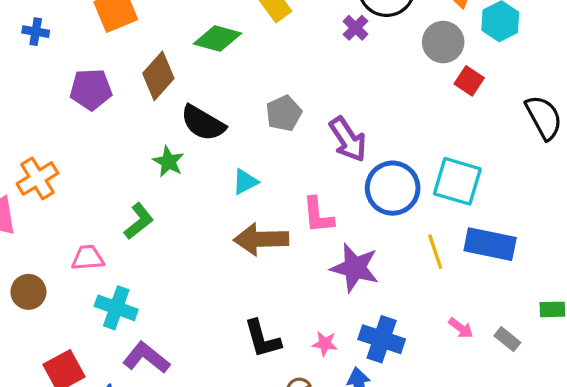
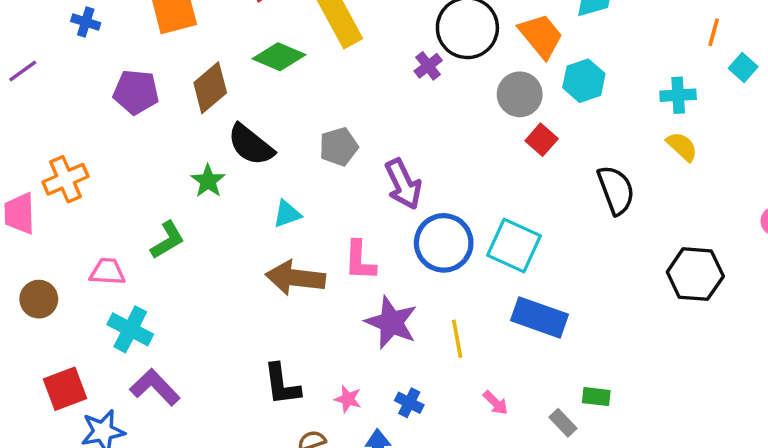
yellow line: (435, 252) -> (457, 339), moved
blue cross: (382, 339) -> (409, 403), size x0.6
gray rectangle: (507, 339) -> (563, 423), moved

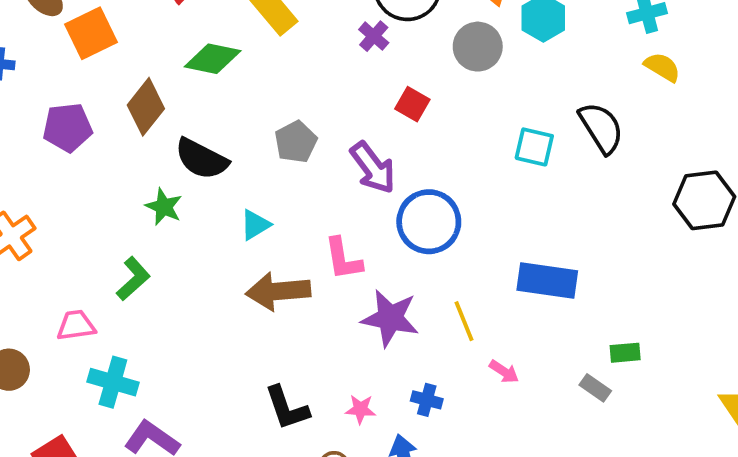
red square: (542, 140) -> (412, 104), moved
cyan square: (514, 245) -> (534, 147), moved, size x0.7
pink arrow: (496, 403) -> (504, 372), moved

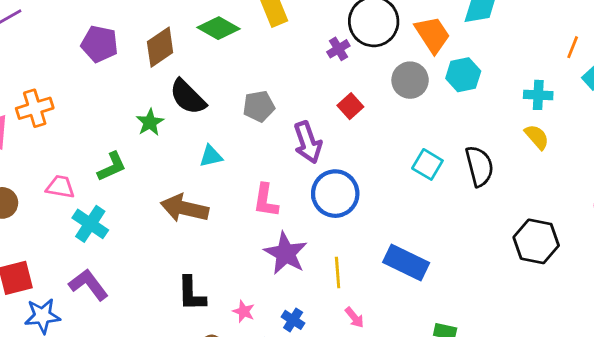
brown arrow: (278, 291) -> (184, 208), moved
cyan cross: (113, 382) -> (90, 224), moved

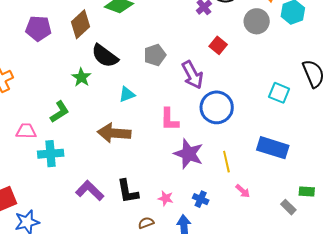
cyan square: (427, 164) -> (279, 93), moved
cyan cross: (90, 224) -> (51, 154), turned -30
purple L-shape: (88, 285) -> (90, 191), moved

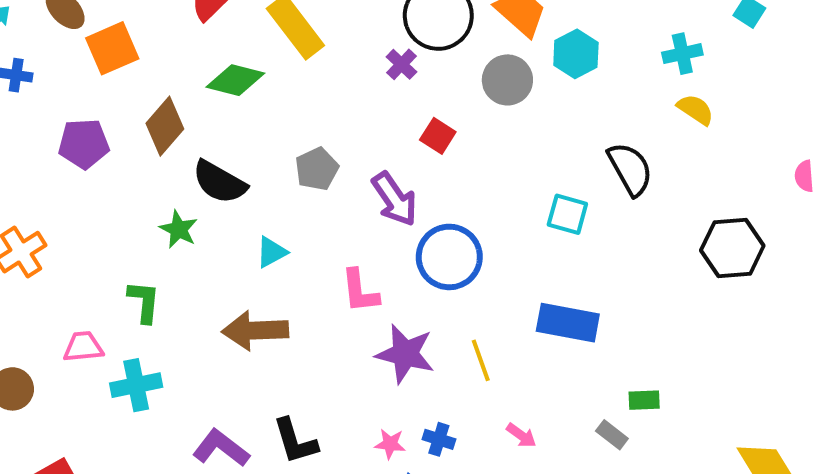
green L-shape: (60, 112) -> (144, 302), turned -45
pink arrow: (243, 191) -> (521, 435), moved
pink star: (166, 198) -> (390, 444), moved

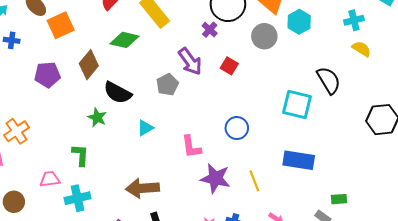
purple arrow: (395, 199) -> (190, 61), moved
cyan square: (567, 214) -> (297, 104), size x1.4
blue circle: (449, 257) -> (237, 128), size x0.7
brown arrow: (255, 331) -> (142, 188), moved

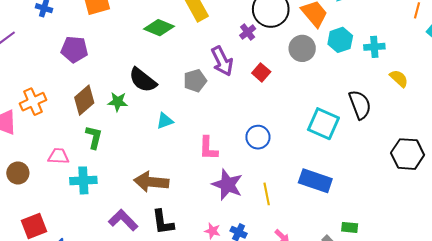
cyan cross: (354, 20) -> (374, 47), moved
brown diamond: (89, 65) -> (84, 100), moved
green star: (97, 117) -> (118, 102), turned -30

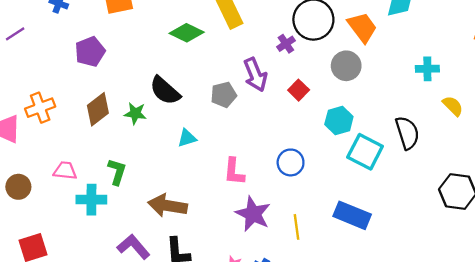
cyan hexagon: (340, 40) -> (339, 121), moved
purple pentagon: (74, 49) -> (90, 52), turned -30
green L-shape: (94, 137) -> (117, 172), moved

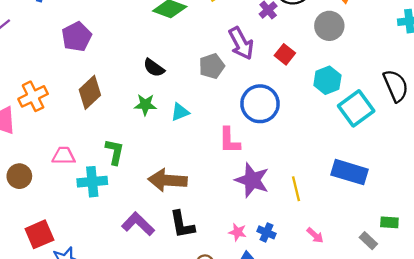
black semicircle: (165, 91) -> (154, 68), size x0.7
green star: (135, 113) -> (145, 105), moved
cyan square: (365, 152) -> (356, 108), turned 32
blue circle: (291, 162) -> (260, 104), moved, size x1.4

